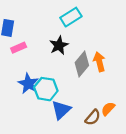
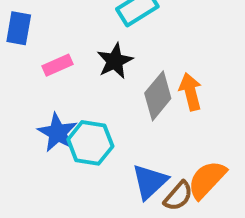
pink rectangle: (19, 48) -> (58, 65), moved
orange semicircle: (108, 109) -> (207, 180), size x1.5
blue triangle: (61, 110) -> (150, 182), moved

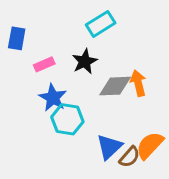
gray diamond: (158, 96) -> (115, 86), turned 48
blue star: (58, 133) -> (53, 98), moved

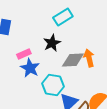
pink rectangle: (44, 64) -> (24, 54), moved
cyan hexagon: (67, 119) -> (53, 85), moved

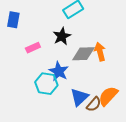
blue star: (30, 68) -> (59, 71), moved
cyan hexagon: (53, 85) -> (46, 84), moved

